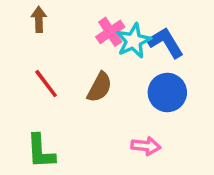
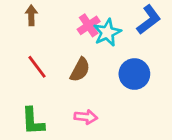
blue L-shape: (166, 43) -> (149, 20), moved, turned 84
pink arrow: (146, 146) -> (86, 117), moved

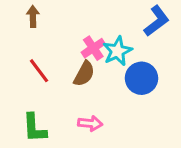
pink cross: (89, 25) -> (93, 48), moved
cyan star: (107, 33) -> (117, 51), moved

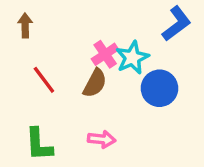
brown arrow: (33, 16) -> (25, 25), moved

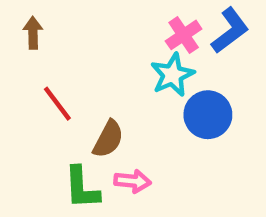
pink cross: (105, 54) -> (184, 35), moved
brown semicircle: (95, 83) -> (108, 139), moved
green L-shape: (39, 144) -> (82, 188), moved

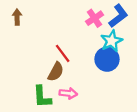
cyan star: (172, 75) -> (112, 41), moved
red line: (57, 104) -> (63, 53), moved

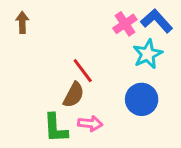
blue L-shape: (118, 16) -> (157, 21), turned -95
blue circle: (107, 59) -> (142, 99), moved

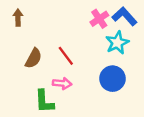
brown semicircle: (74, 95) -> (33, 58), moved
pink arrow: (90, 124) -> (62, 83), moved

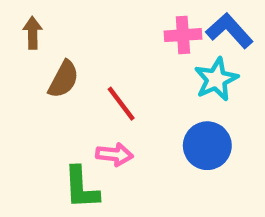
pink cross: (99, 19) -> (183, 35), turned 30
brown semicircle: (33, 58) -> (64, 79), moved

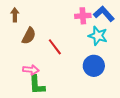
cyan star: (216, 79) -> (98, 36), turned -30
pink arrow: (114, 155) -> (31, 70), moved

